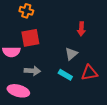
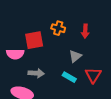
orange cross: (26, 11) -> (58, 28), moved
red triangle: (89, 73) -> (93, 75), turned -48

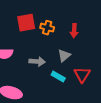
red square: (34, 40) -> (26, 23), moved
gray arrow: (36, 73) -> (37, 62), moved

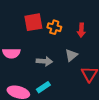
cyan rectangle: (58, 77) -> (43, 87), moved, turned -64

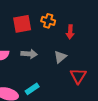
orange cross: (54, 27) -> (48, 21), moved
gray arrow: (44, 61) -> (29, 54), moved

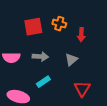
red triangle: (78, 76) -> (82, 89), moved
cyan rectangle: (32, 89) -> (43, 82), moved

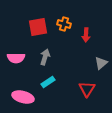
gray arrow: (40, 57) -> (45, 57), turned -77
gray triangle: (71, 60) -> (101, 63), moved

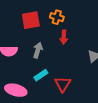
red arrow: (86, 35) -> (64, 37), moved
red triangle: (87, 89) -> (63, 84), moved

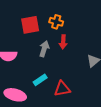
gray arrow: (38, 50) -> (44, 49), moved
red triangle: (63, 84) -> (62, 89), turned 48

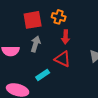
gray arrow: (44, 49) -> (36, 44), moved
red triangle: (62, 89) -> (63, 59), moved, turned 36

